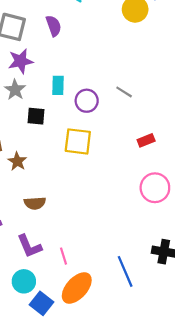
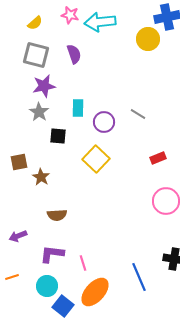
yellow square: (78, 141) -> (96, 159), turned 36
purple L-shape: (29, 246) -> (52, 254), turned 120

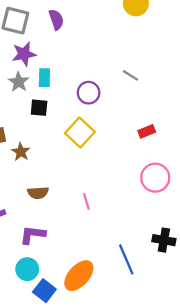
cyan rectangle: (78, 108) -> (44, 78), moved
gray line: (138, 114) -> (131, 75), moved
pink line: (83, 263) -> (86, 201), moved

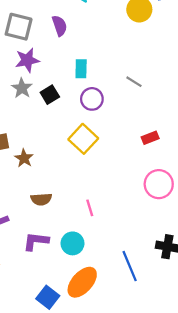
cyan rectangle: (44, 78) -> (81, 69), moved
black square: (39, 108) -> (50, 95), moved, turned -36
cyan circle: (27, 269) -> (72, 243), moved

